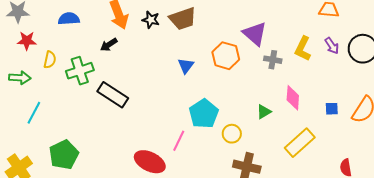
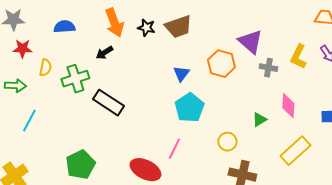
cyan pentagon: (204, 114) -> (189, 108), moved
green pentagon: (64, 155) -> (80, 165), moved

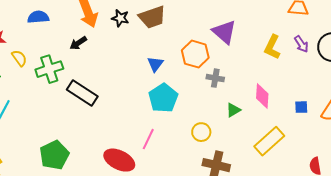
yellow semicircle: (45, 68) -> (19, 58), turned -48
gray cross: (268, 68) -> (215, 78), moved

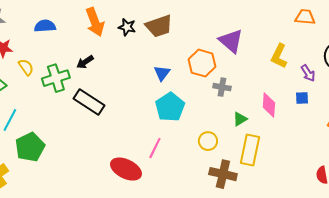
black arrow: (78, 43) -> (85, 62), moved
purple arrow: (301, 44) -> (308, 73), moved
blue square: (301, 107) -> (302, 98), moved
yellow rectangle: (269, 141) -> (250, 150), moved, turned -36
green pentagon: (54, 155) -> (30, 147), moved

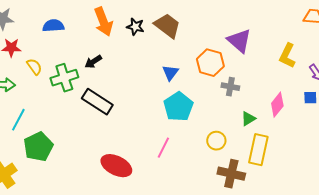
brown trapezoid: (159, 26) -> (167, 26), turned -124
pink diamond: (269, 105) -> (277, 105), turned 35
red ellipse: (126, 169) -> (116, 166), moved

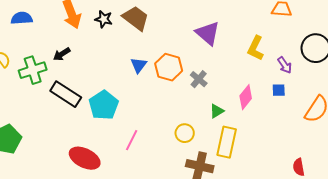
orange hexagon: (210, 63) -> (169, 67), moved
gray cross: (230, 87) -> (199, 79), turned 30
cyan pentagon: (178, 107) -> (104, 105), moved

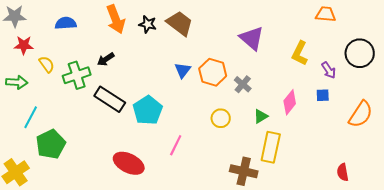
yellow circle: (185, 133) -> (221, 118), moved

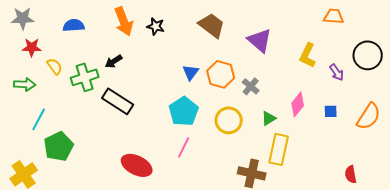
brown trapezoid: (180, 23) -> (212, 25), moved
blue square: (323, 95) -> (331, 111), moved
cyan pentagon: (148, 110) -> (184, 111), moved
yellow circle: (221, 118) -> (229, 120), size x1.4

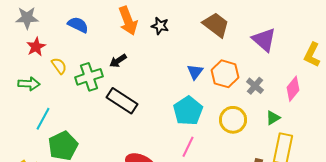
blue semicircle: (74, 25) -> (78, 25), turned 30
red star: (32, 47) -> (36, 47), turned -30
pink diamond: (298, 104) -> (293, 89), moved

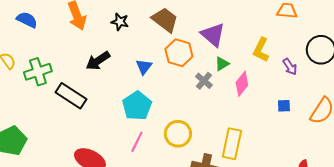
black star: (160, 26) -> (120, 22), moved
black arrow: (118, 61) -> (98, 61), moved, size x1.4
orange hexagon: (225, 74) -> (179, 53), moved
green triangle: (273, 118) -> (222, 64), moved
yellow circle: (233, 120) -> (178, 134), moved

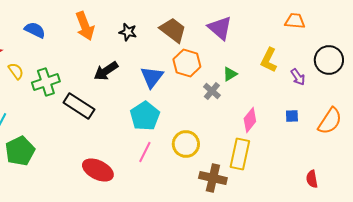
purple triangle: (213, 35) -> (220, 28), moved
blue triangle: (144, 67) -> (152, 77), size x1.4
pink diamond: (242, 84) -> (250, 120), moved

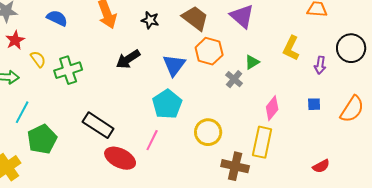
purple arrow: (298, 77) -> (320, 65), turned 42
black rectangle: (79, 106) -> (98, 125), moved
pink line: (145, 152) -> (152, 140), moved
red semicircle: (312, 179) -> (321, 166), moved, turned -108

